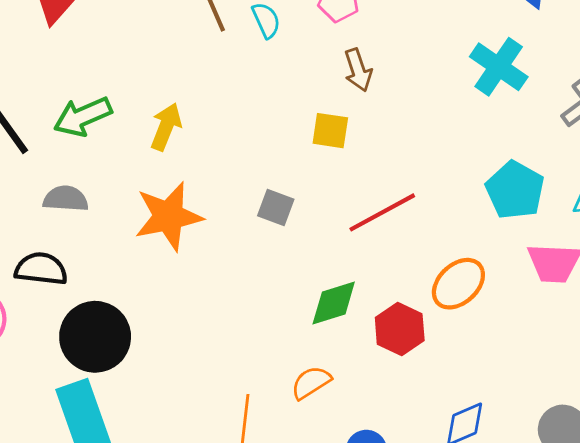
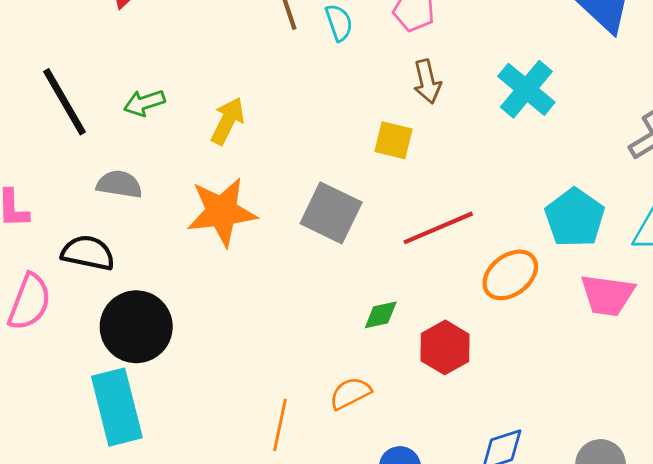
cyan cross: (499, 67) -> (526, 89), moved
green arrow: (83, 117) -> (144, 103), size x0.7
gray square: (276, 207) -> (331, 213), size x1.6
orange ellipse: (458, 284) -> (510, 275), moved
green diamond: (334, 303) -> (381, 315), size x0.7

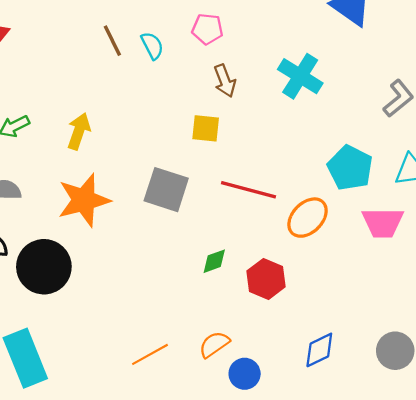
red line: (438, 228) -> (248, 190), turned 46
black circle: (136, 327) -> (44, 267), moved
orange semicircle: (350, 393) -> (214, 344), moved
orange line: (280, 425) -> (150, 354), turned 57

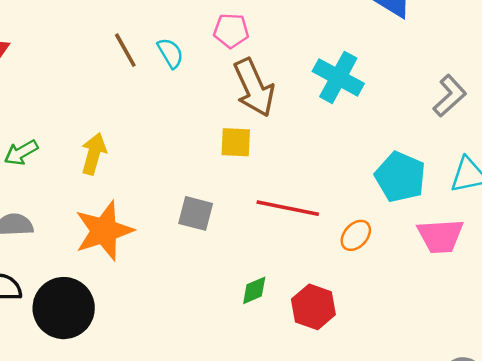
brown arrow: (225, 81) -> (254, 88), size x1.6
gray square: (166, 190) -> (196, 213), size x0.7
orange ellipse: (308, 218) -> (356, 235), size x0.7

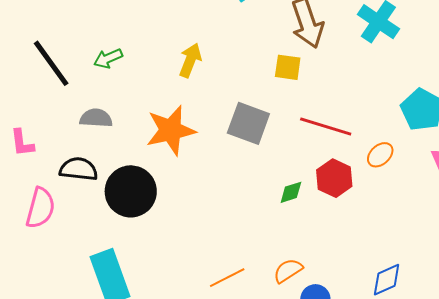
yellow arrow: (94, 154) -> (190, 60), moved
gray square: (196, 213) -> (248, 123), size x1.4
red hexagon: (313, 307) -> (334, 178), moved

